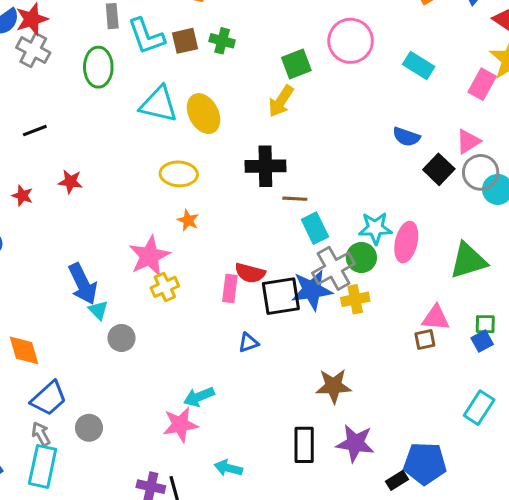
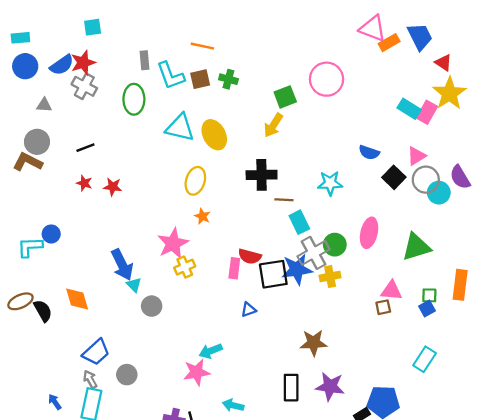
cyan rectangle: (419, 66) -> (409, 109), moved
yellow ellipse: (179, 174) -> (195, 181), turned -76
red star: (22, 196) -> (84, 183), moved
cyan star: (375, 228) -> (330, 183), moved
orange diamond: (24, 350) -> (77, 299), moved

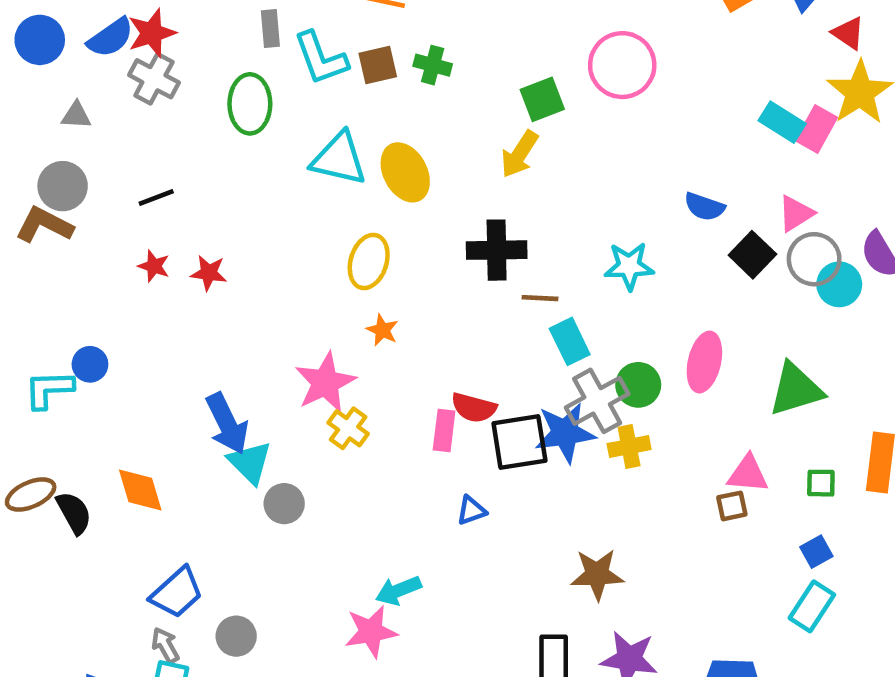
yellow cross: (185, 267) -> (348, 428), turned -30
cyan triangle: (134, 285) -> (250, 463), size x1.5
blue square: (427, 308) -> (816, 552), moved

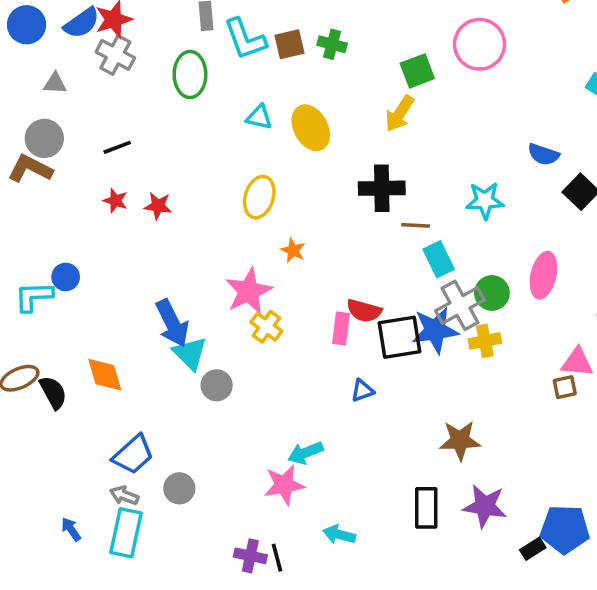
cyan triangle: (339, 159) -> (259, 117), size x0.6
yellow ellipse: (369, 261) -> (259, 197), moved
gray arrow: (165, 645) -> (124, 495), turned -40

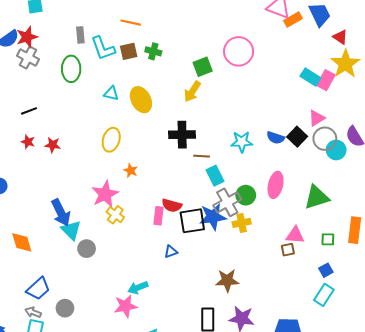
blue semicircle: (543, 154) -> (276, 138), moved

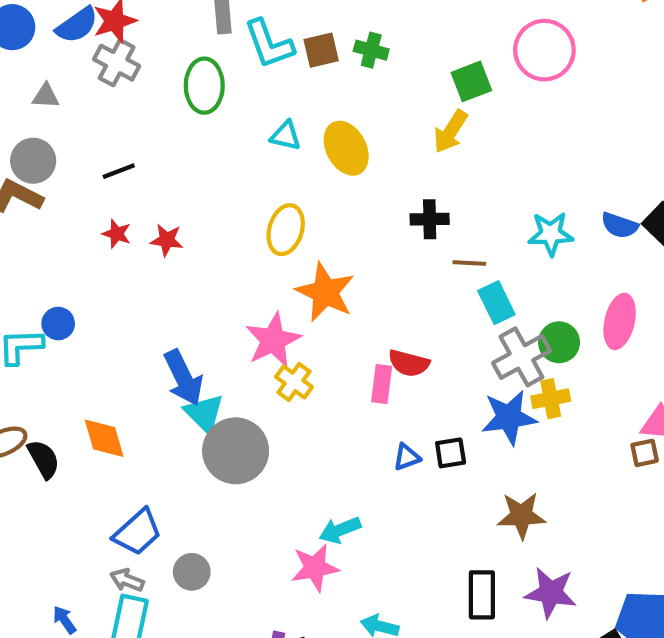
black cross: (182, 135) -> (430, 219), size x0.7
orange star: (131, 171) -> (325, 292), size x2.0
blue star: (213, 217) -> (509, 417), moved
black square: (192, 221) -> (451, 453), moved, size x0.6
gray circle: (87, 249) -> (236, 451), size x1.8

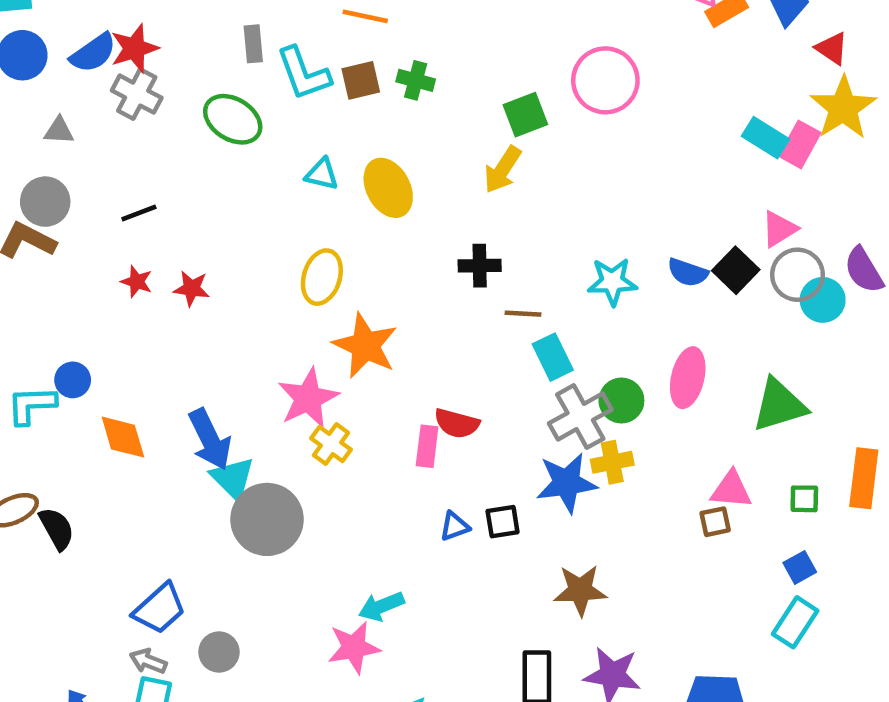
green ellipse: (204, 86) -> (233, 119), turned -58
orange diamond: (104, 438) -> (123, 437), moved

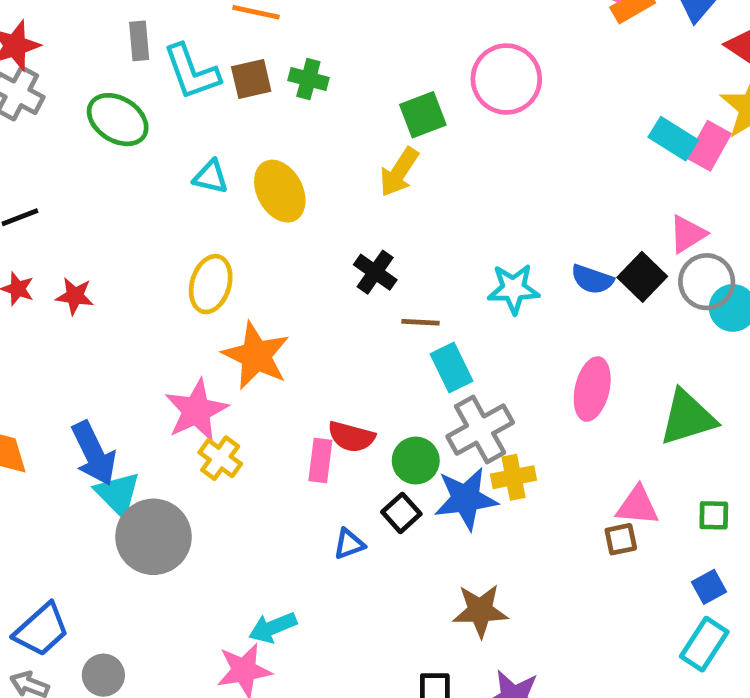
black cross: (480, 266) -> (375, 272), turned 36
green circle: (621, 401) -> (416, 461), moved
black square: (503, 522) -> (401, 513), moved, turned -33

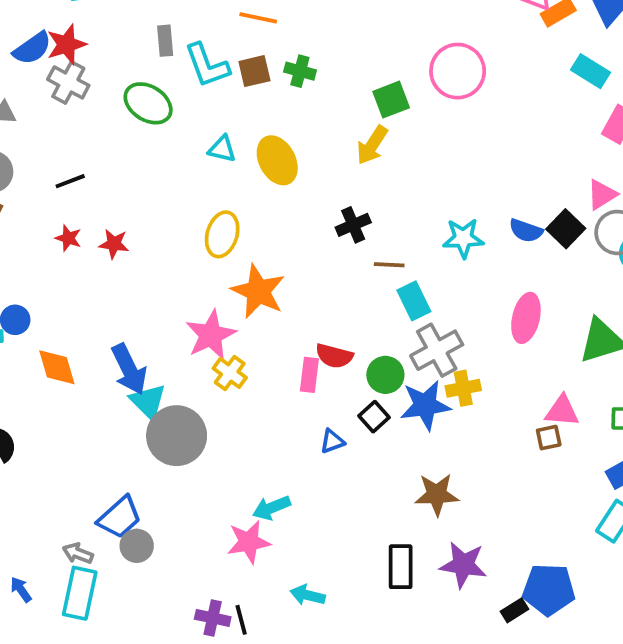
cyan rectangle: (673, 139) -> (590, 71), moved
black cross: (375, 272) -> (353, 225), turned 32
blue trapezoid: (41, 630) -> (120, 517), moved

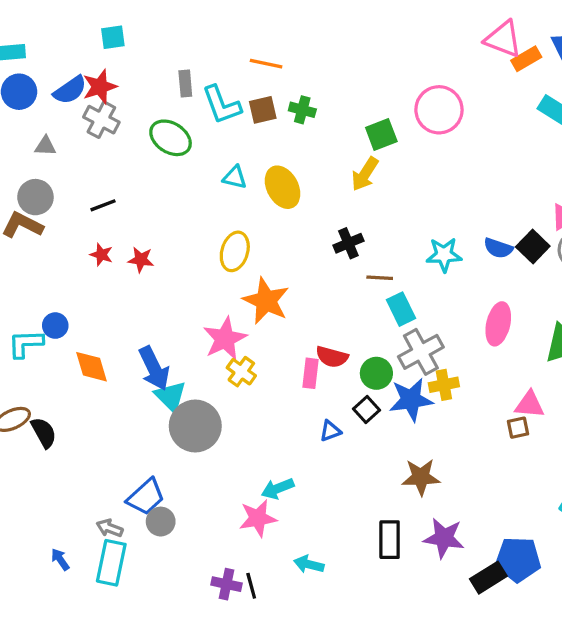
black rectangle: (515, 610) -> (488, 578), size x1.5

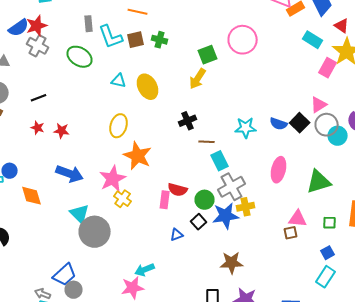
blue arrow: (154, 368) -> (70, 174), moved, turned -44

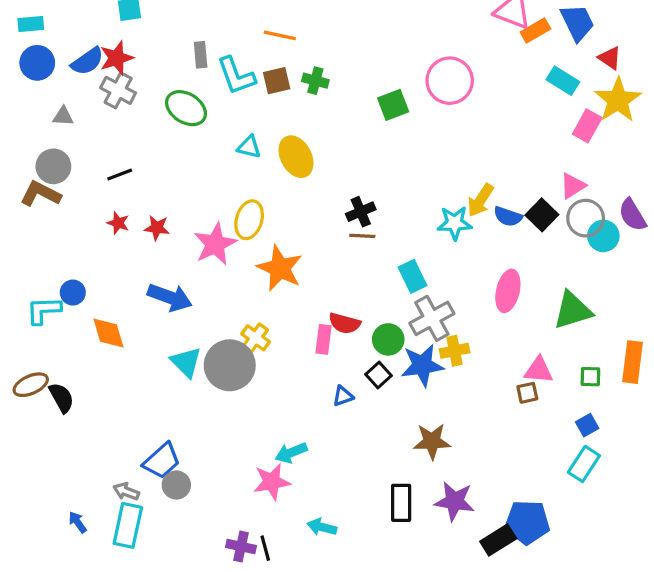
yellow arrow: (198, 79) -> (480, 200), moved
brown line: (207, 142) -> (362, 236), moved
pink star: (113, 179) -> (215, 244), moved
gray circle: (95, 232) -> (230, 365), moved

